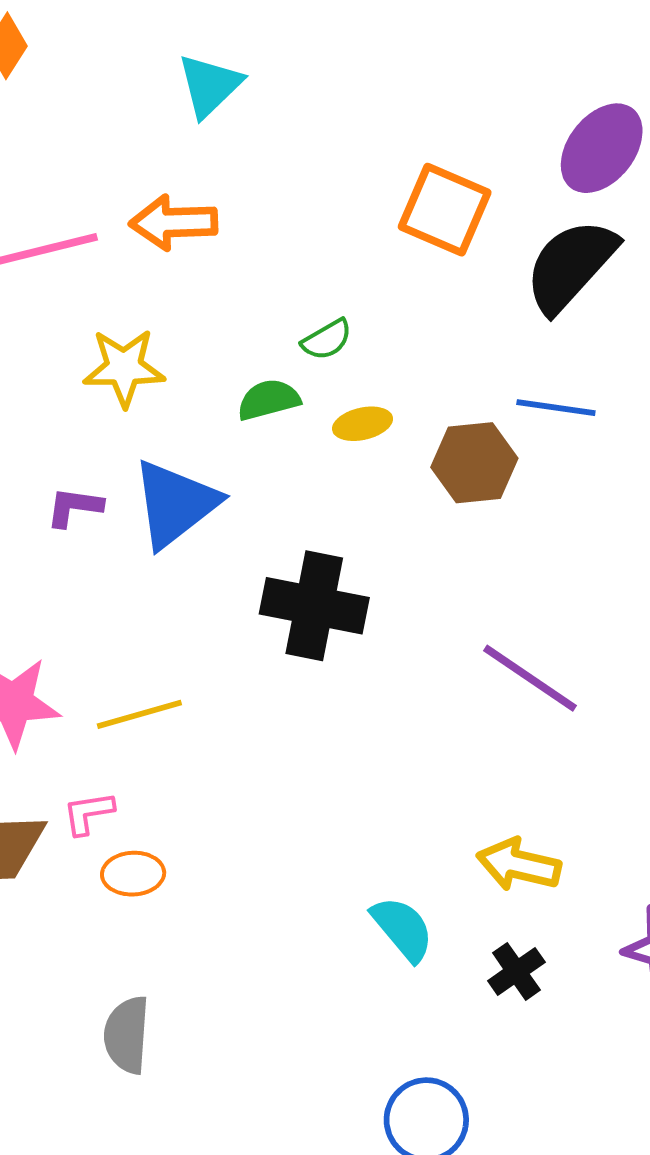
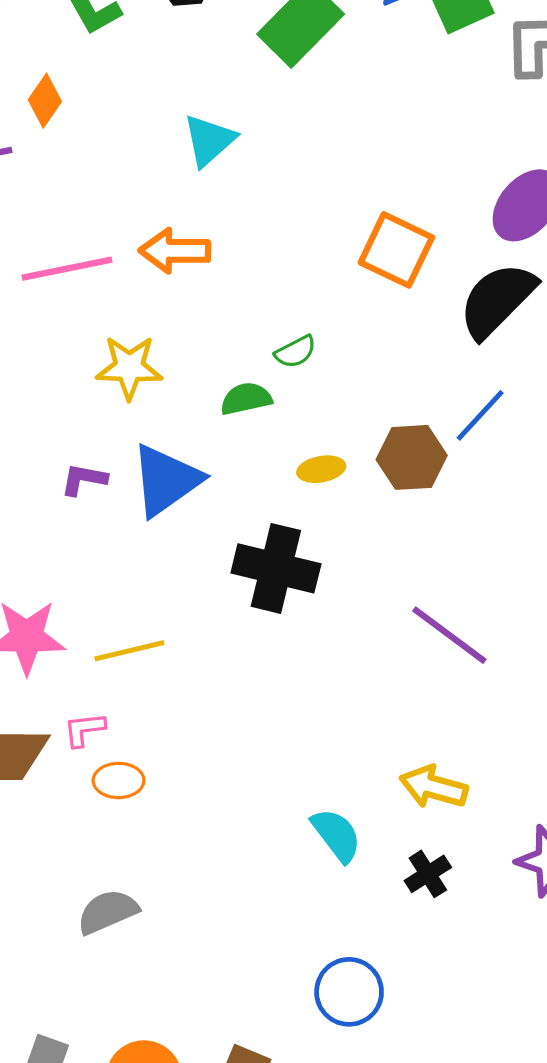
blue line: (556, 408) -> (480, 415), turned -58
yellow ellipse: (363, 424) -> (321, 469), moved
gray semicircle: (127, 1035) -> (108, 912), turned 60

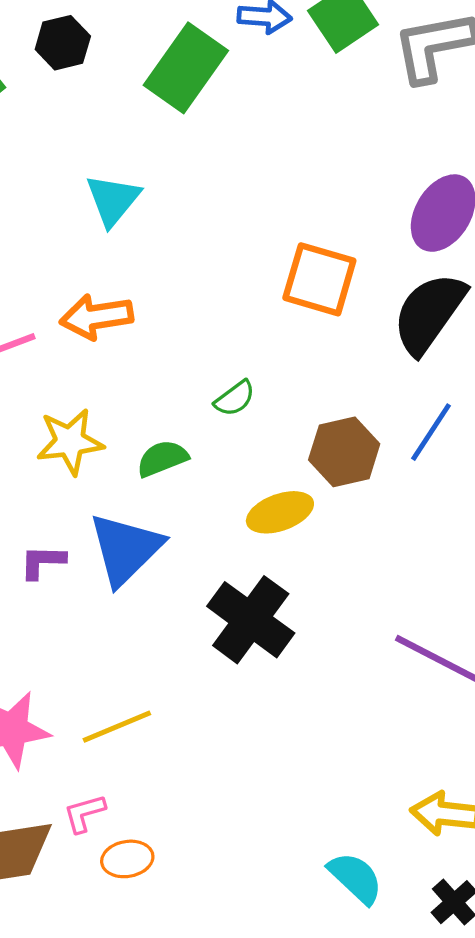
green semicircle: (246, 399) -> (162, 458), moved
brown hexagon: (412, 457) -> (344, 452), moved
yellow ellipse: (321, 469) -> (280, 512), size x1.4
black cross: (276, 568) -> (251, 620), turned 32

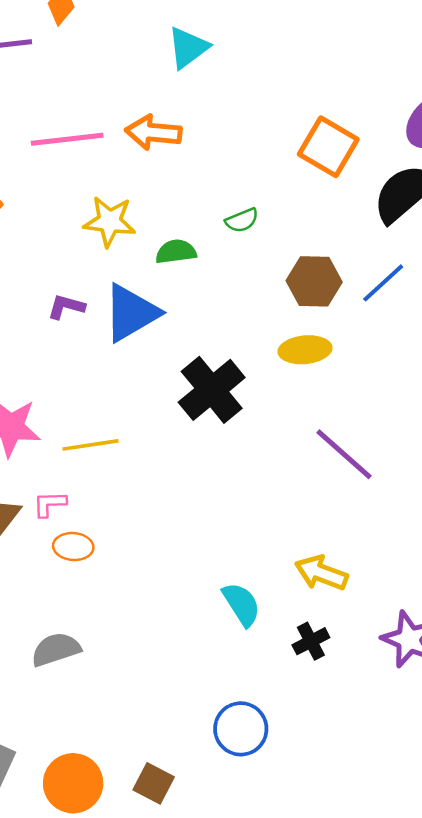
yellow ellipse: (280, 512) -> (305, 350), moved

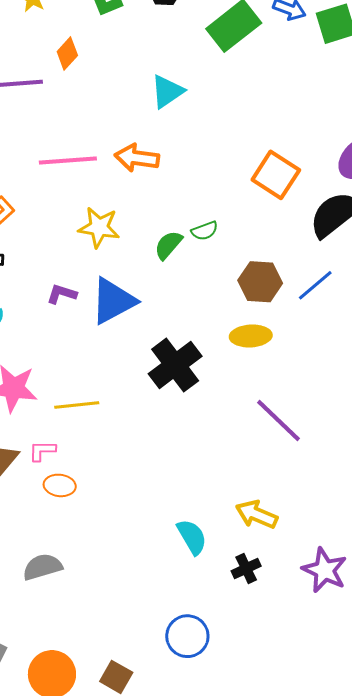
green semicircle: (176, 252) -> (168, 245), moved, turned -44

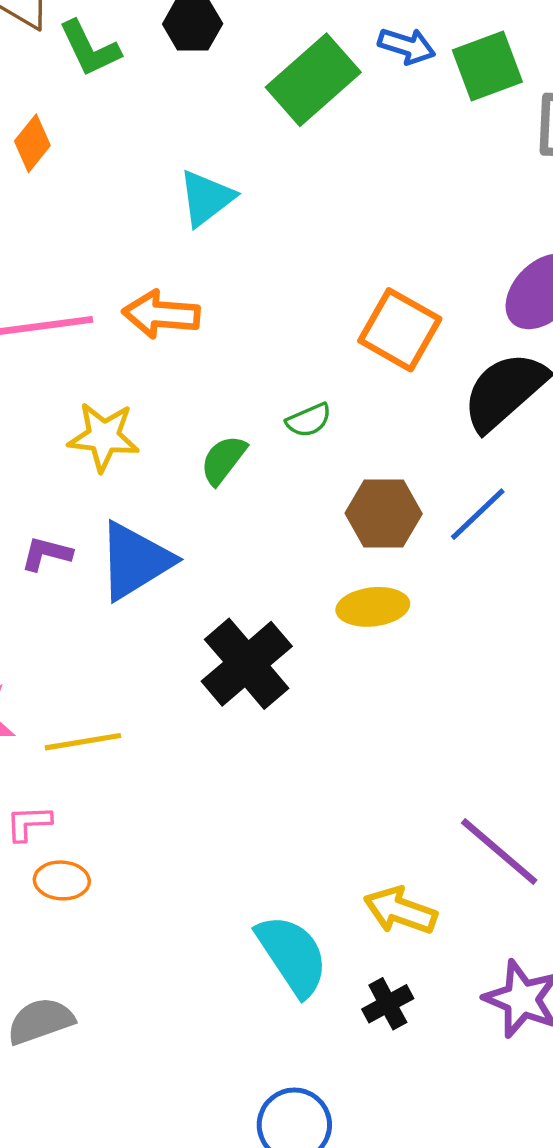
green semicircle: (205, 231) -> (309, 420), moved
purple line: (279, 421) -> (499, 852), moved
cyan semicircle: (192, 537) -> (292, 955), size x1.4

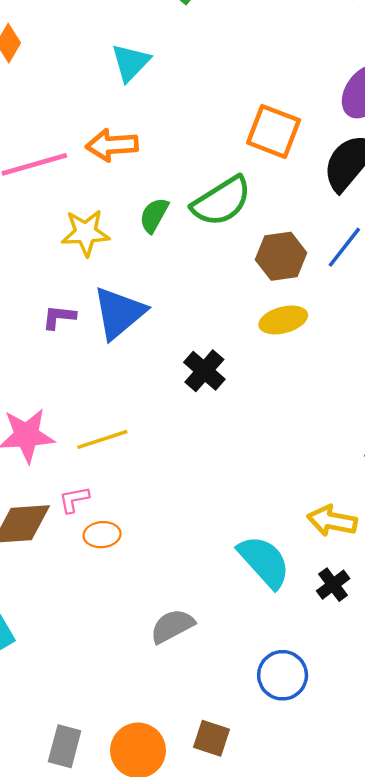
green semicircle: (309, 420) -> (222, 201), size x2.0
green semicircle: (223, 460) -> (154, 215), moved
black cross: (247, 664) -> (204, 371), size x0.7
gray semicircle: (40, 1021) -> (172, 626), moved

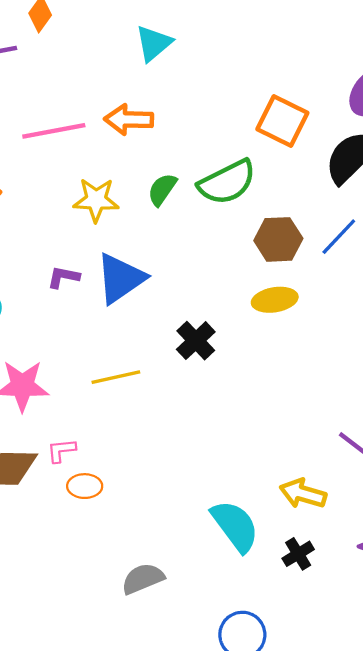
yellow line: (102, 439) -> (116, 377), moved

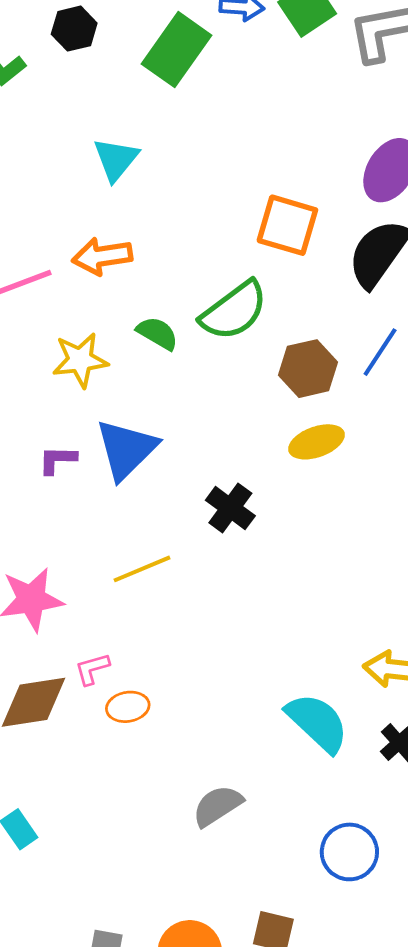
green semicircle: (162, 189) -> (157, 333), turned 96

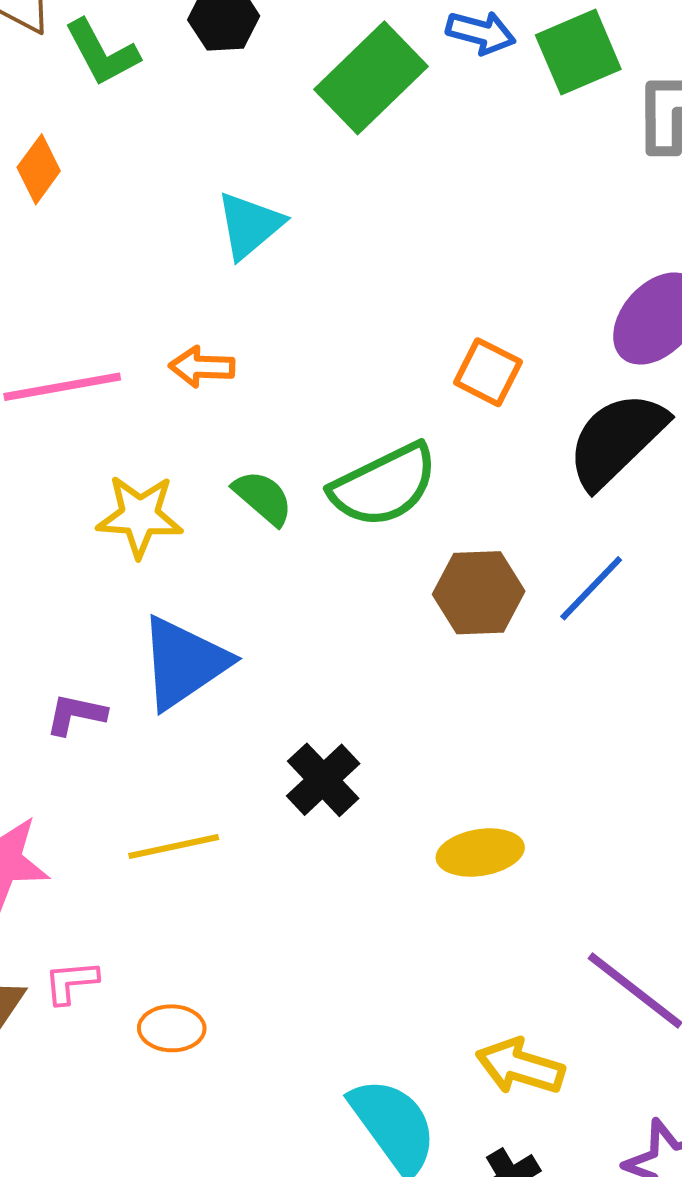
orange square: (287, 225) -> (488, 372), size x0.7
orange arrow: (102, 256) -> (202, 367), size x0.7
yellow ellipse: (316, 442) -> (480, 852), moved
purple L-shape: (57, 460) -> (76, 714), moved
orange ellipse: (128, 707) -> (172, 1028), moved

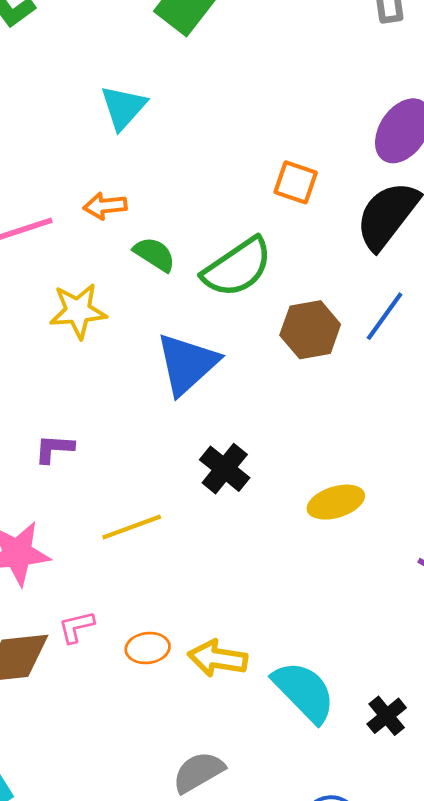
green semicircle: (263, 498) -> (154, 254), moved
blue triangle: (184, 663) -> (187, 364), moved
yellow arrow: (520, 1066) -> (218, 658), moved

